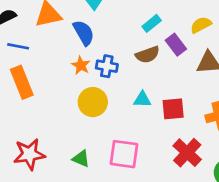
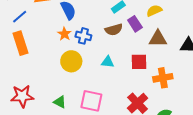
blue line: (18, 46) -> (20, 17), turned -56
red square: (173, 109) -> (139, 62), moved

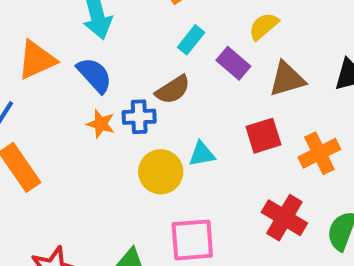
brown semicircle: (114, 30) -> (173, 90), moved
yellow circle: (71, 61) -> (161, 172), moved

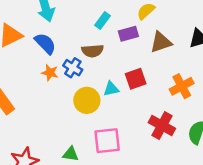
purple rectangle: (233, 63) -> (128, 34), turned -54
brown semicircle: (173, 90) -> (93, 51), turned 30
blue cross: (139, 117) -> (73, 68), turned 36
red square: (263, 136) -> (136, 79), moved

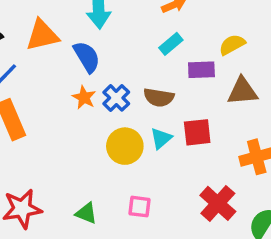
brown semicircle: (93, 51) -> (159, 97), moved
cyan triangle: (111, 89) -> (161, 138), turned -42
pink square: (107, 141) -> (139, 207), size x0.6

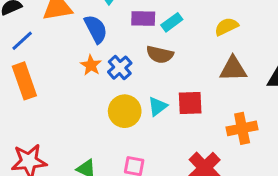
purple rectangle: (201, 70) -> (143, 19), moved
brown semicircle: (159, 97) -> (160, 54), moved

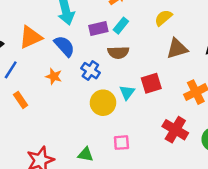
orange star: (91, 65) -> (54, 76), moved
orange rectangle: (24, 81) -> (21, 100), size x0.6

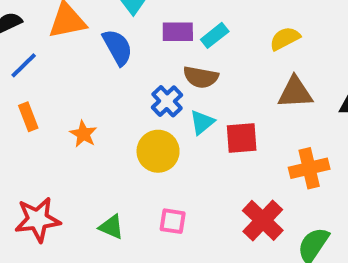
blue cross: (90, 71) -> (167, 101), moved
orange star: (54, 76) -> (83, 134), moved
cyan triangle: (127, 92) -> (202, 122), moved

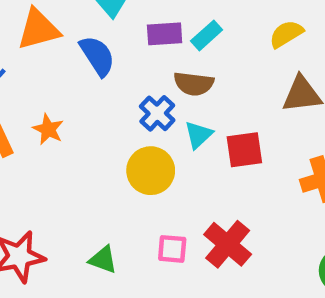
orange star: (83, 134) -> (48, 129), moved
red cross: (263, 220) -> (228, 244), moved

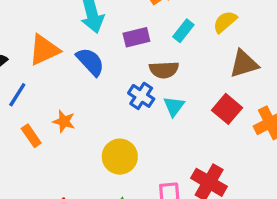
cyan rectangle: (207, 35) -> (183, 31), moved
red square: (244, 150) -> (227, 109), moved, turned -32
yellow circle: (151, 171) -> (120, 157), moved

